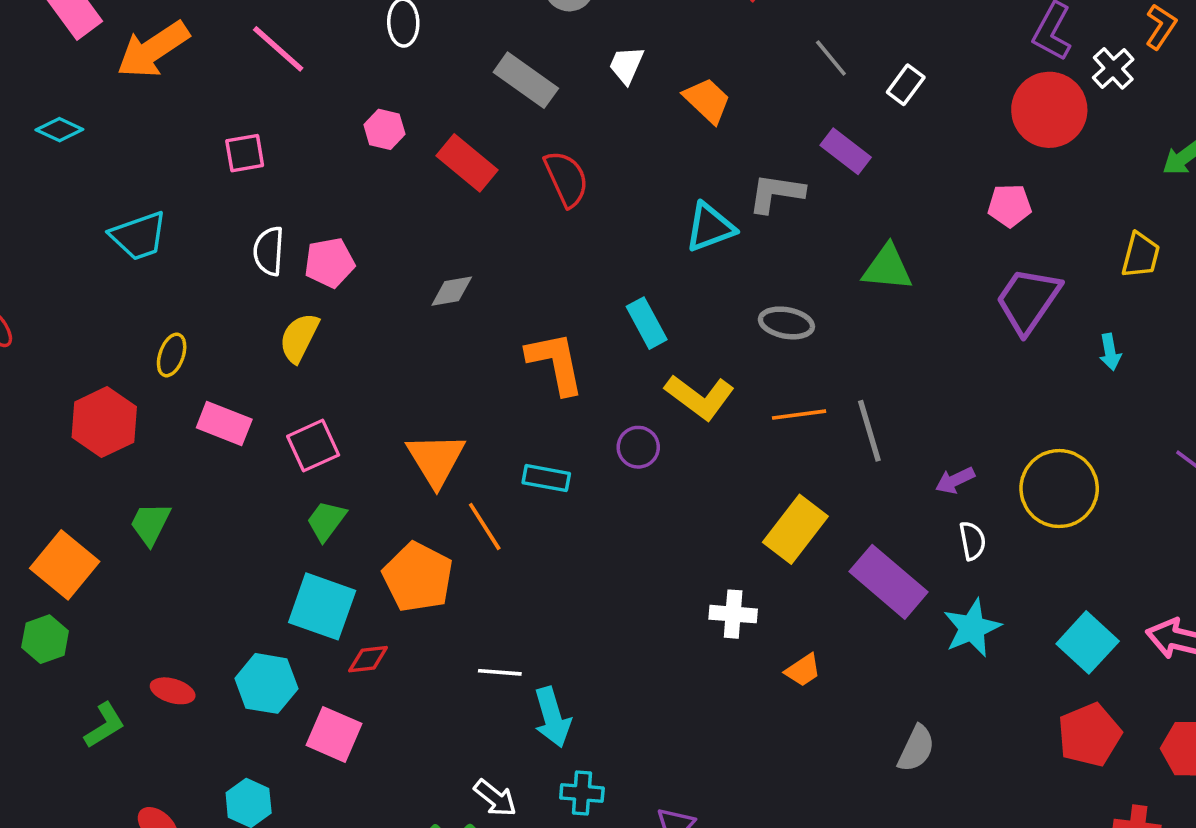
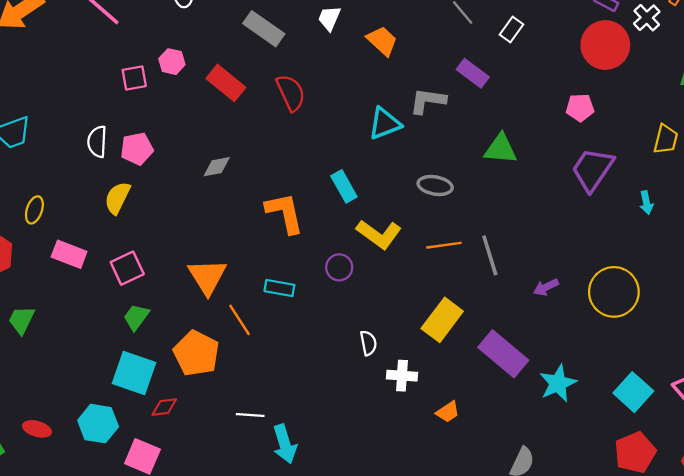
pink square: (245, 153) -> (134, 78), moved
white semicircle: (972, 541) -> (368, 343), moved

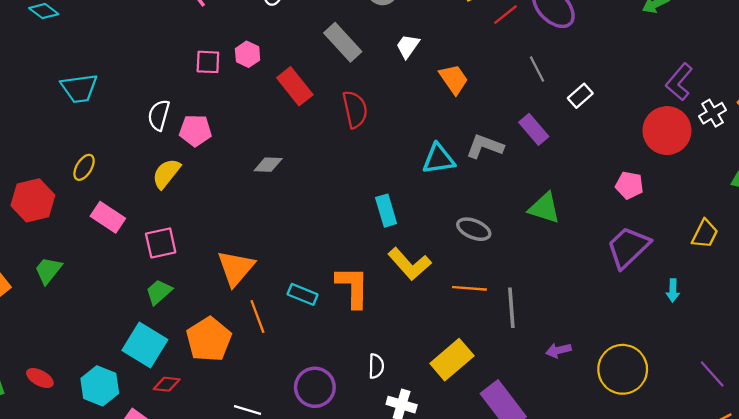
orange L-shape: (285, 213) -> (353, 287), moved
purple circle: (339, 267) -> (315, 387), moved, size x1.5

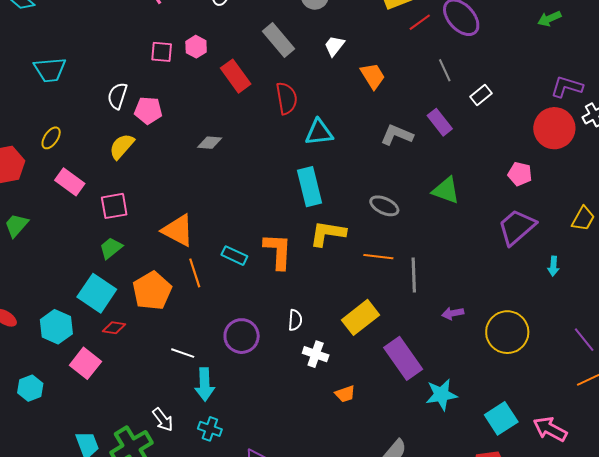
purple L-shape: (679, 82) -> (567, 87), turned 64
cyan triangle: (439, 159) -> (319, 132), moved
cyan rectangle: (386, 211) -> (310, 187), size x1.4
yellow L-shape: (409, 264) -> (328, 233), turned 138
orange triangle: (236, 268) -> (178, 230), turned -45

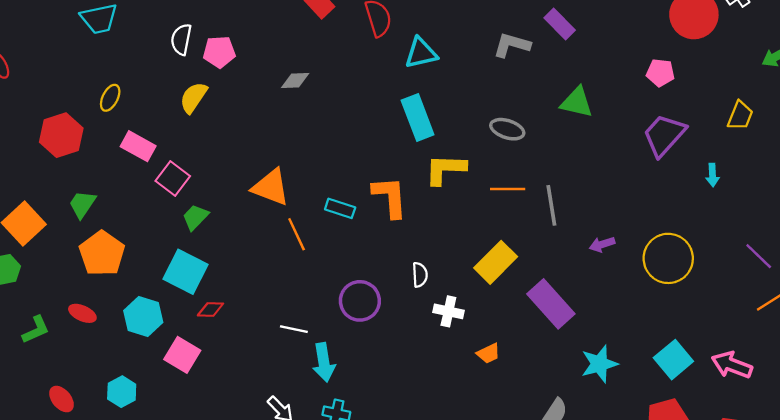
pink square: (114, 206) -> (173, 178), moved, turned -36
orange pentagon: (152, 291) -> (102, 253), moved
cyan star: (441, 395) -> (599, 364), moved

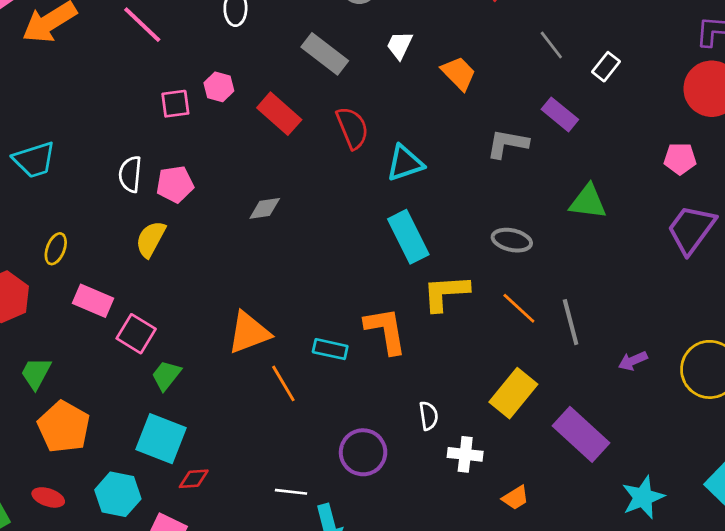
orange triangle: (271, 187) -> (249, 333), turned -36
orange line: (508, 189) -> (519, 308), turned 48

